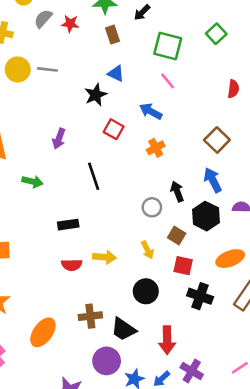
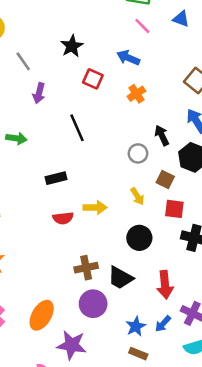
gray line: (48, 69) -> (23, 61), moved, turned 54
blue triangle: (116, 74) -> (181, 19), moved
orange ellipse: (43, 332) -> (42, 315), moved
purple circle: (107, 361) -> (93, 304), moved

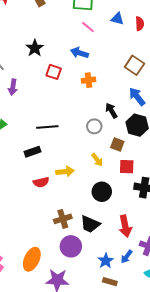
orange cross: (136, 94) -> (89, 80), turned 32
black line: (77, 128) -> (47, 127), moved, turned -65

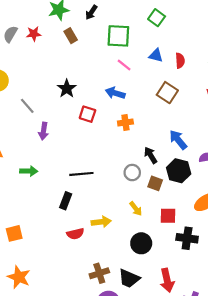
brown square: (134, 65) -> (167, 93), moved
brown square: (117, 144) -> (155, 183), moved
black rectangle: (33, 152) -> (66, 201), turned -49

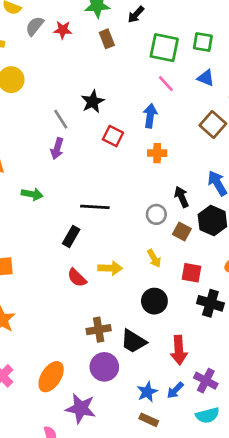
green square: (157, 18) -> (203, 42), moved, turned -35
blue arrow: (115, 93) -> (150, 116), turned 72
gray line: (27, 106) -> (61, 119), moved
red semicircle: (75, 234) -> (77, 278), turned 49

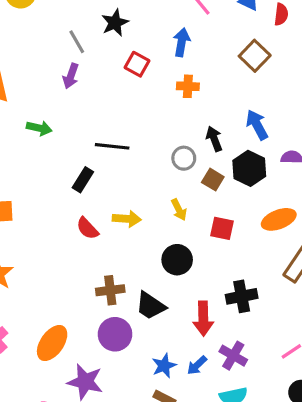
black cross: (210, 303) -> (242, 296), moved, turned -30

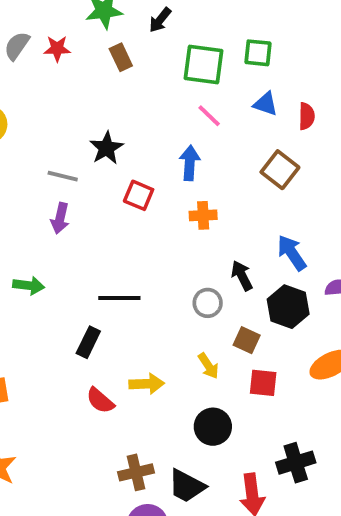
gray line: (77, 42) -> (63, 176), turned -40
brown square: (213, 180) -> (247, 340), moved

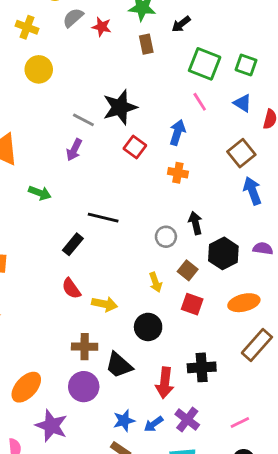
black star: (106, 148) -> (120, 107), size x1.4
blue arrow: (292, 253) -> (252, 191), moved
yellow arrow: (147, 384) -> (105, 304), moved

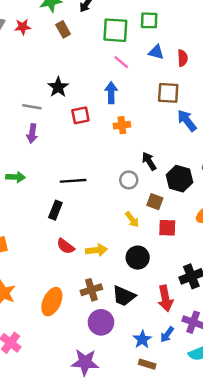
black star: (120, 107) -> (58, 87), size x0.7
red square: (135, 147) -> (80, 115), turned -30
brown square: (241, 153) -> (168, 93), turned -30
orange ellipse: (26, 387) -> (52, 302), moved

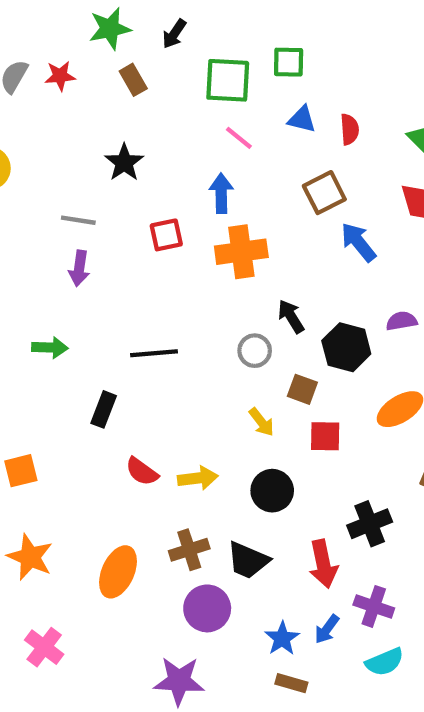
black star: (58, 87) -> (124, 162), moved
brown square: (168, 93) -> (324, 193), turned -30
orange cross: (122, 125) -> (241, 252), size x1.6
black rectangle: (55, 210) -> (104, 409), moved

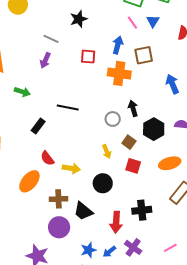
blue triangle: (302, 119) -> (153, 21), moved, turned 32
brown square: (324, 193) -> (144, 55), moved
orange ellipse: (118, 572) -> (29, 181), moved

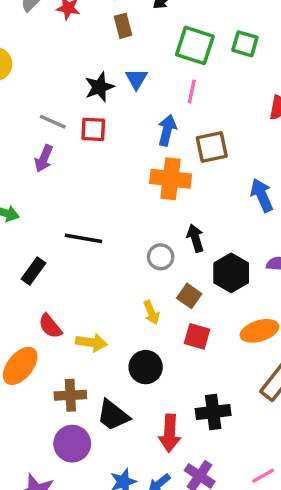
blue triangle: (153, 21) -> (136, 79), moved
pink line: (133, 23) -> (192, 92), turned 48
red square: (88, 57) -> (93, 129), moved

